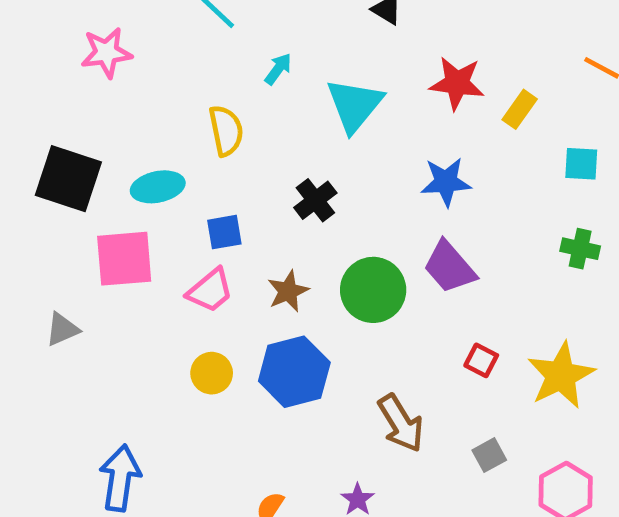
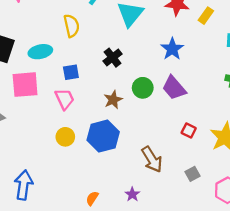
blue star: (446, 182) -> (172, 49), turned -30
pink trapezoid: (210, 290) -> (65, 99), turned -75
green circle: (373, 290) -> (143, 88), moved, size x0.7
brown star: (288, 291) -> (113, 100), moved

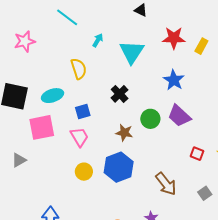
brown star: (113, 100) -> (124, 133), turned -30

